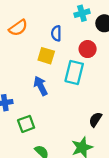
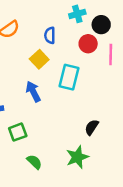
red circle: (88, 49) -> (88, 44), moved
yellow square: (46, 56) -> (39, 59), turned 30

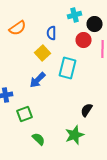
blue arrow: (33, 91) -> (38, 80), turned -108

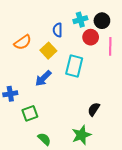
cyan cross: (74, 15) -> (80, 20), moved
orange semicircle: (18, 28) -> (23, 42), moved

